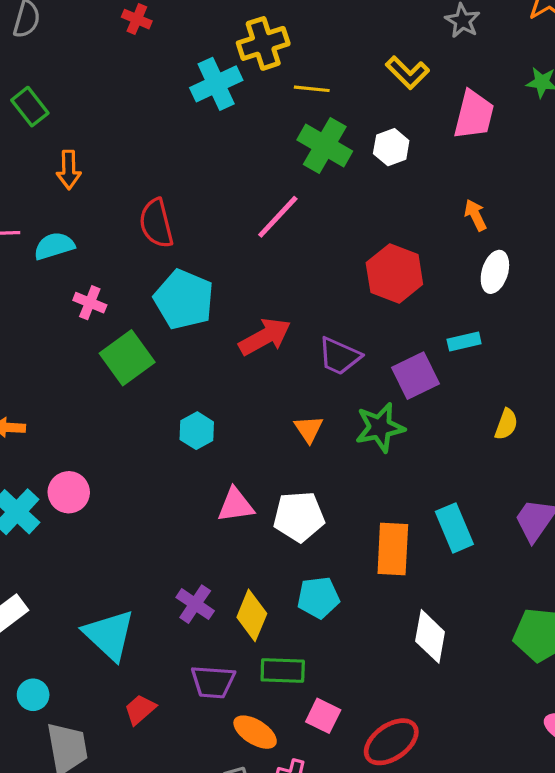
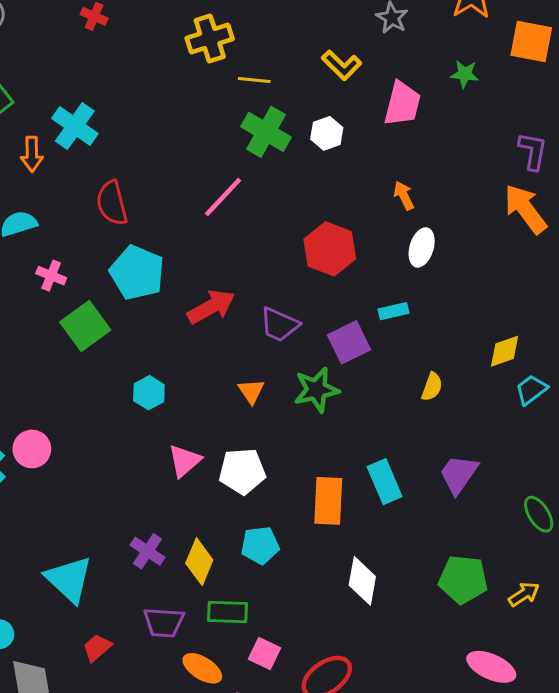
cyan cross: (216, 84) -> (75, 126), moved, turned -30
pink triangle: (236, 505) -> (185, 461), turned -33

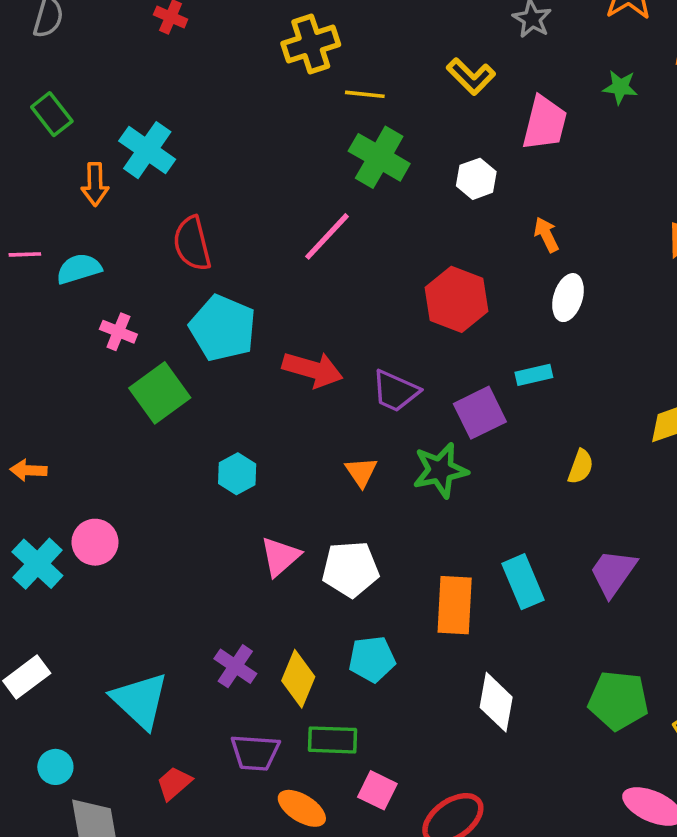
white hexagon: (327, 133) -> (476, 179), moved
red arrow: (211, 307) -> (313, 369), turned 45

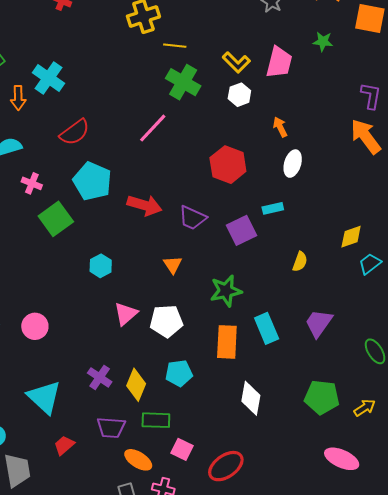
yellow L-shape: (471, 76) -> (236, 62), moved
red semicircle: (192, 244) -> (75, 132), turned -112
green star: (440, 470) -> (226, 291), moved
pink circle: (95, 542) -> (35, 326), moved

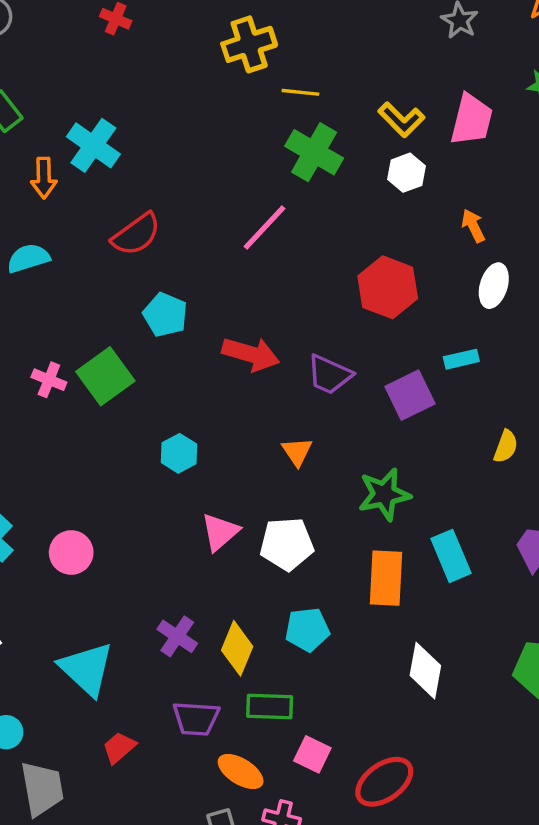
cyan pentagon: (92, 181) -> (165, 315), size x0.7
pink cross: (32, 183) -> (49, 380), moved

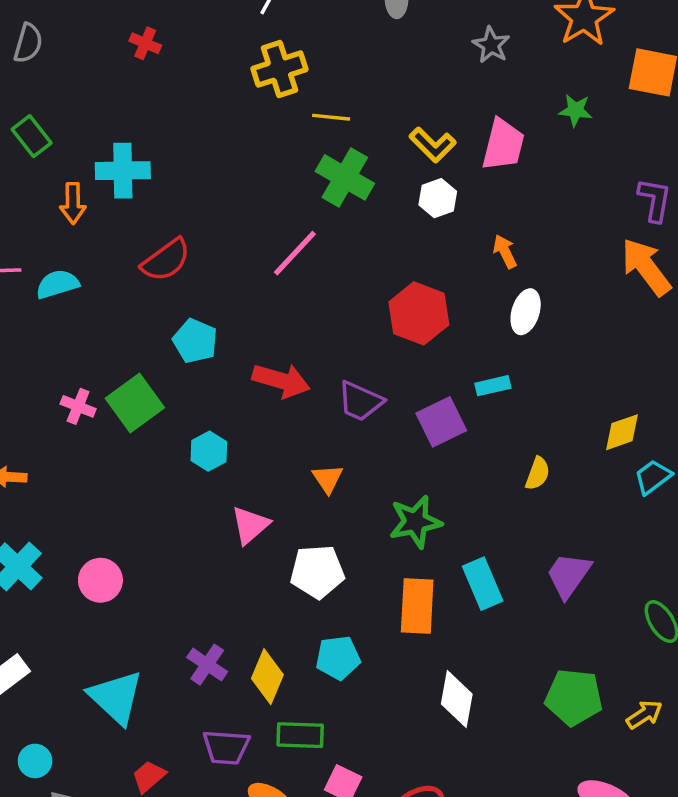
cyan cross: (93, 145) -> (123, 171), turned -36
cyan hexagon: (179, 453) -> (209, 451), moved
pink triangle: (220, 532) -> (250, 525), moved

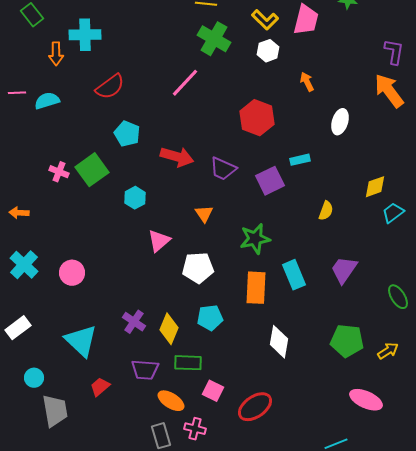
white ellipse: (526, 312) -> (340, 122), moved

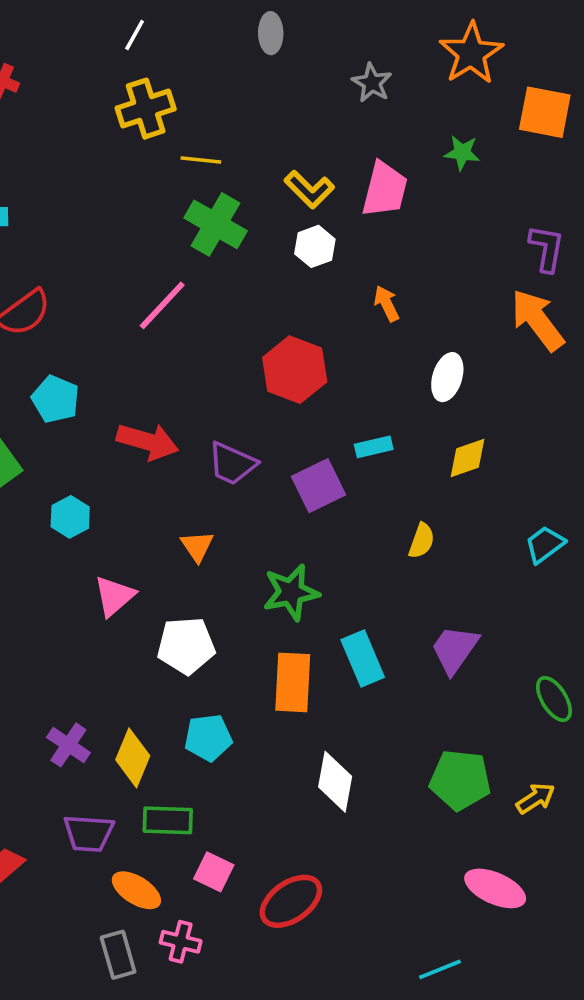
yellow diamond: (375, 187) -> (468, 458), moved

